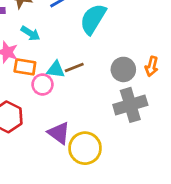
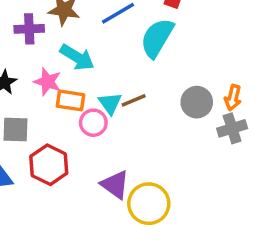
cyan arrow: (30, 33) -> (77, 57), size x1.4
cyan triangle: (56, 70) -> (110, 103), turned 48
gray cross: (130, 105) -> (232, 128), moved, size x0.7

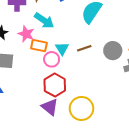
brown line: (134, 100) -> (84, 48), moved
red hexagon: (49, 165) -> (55, 85), moved
purple triangle: (115, 185) -> (50, 107), moved

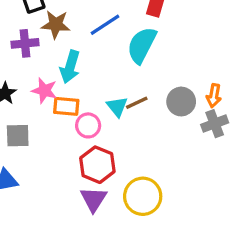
cyan arrow: (44, 21) -> (70, 67), turned 78
cyan triangle: (62, 49) -> (117, 107), moved
purple triangle: (50, 107) -> (93, 199), turned 30

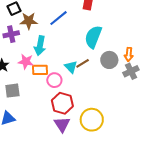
cyan semicircle: (142, 45) -> (93, 37), moved

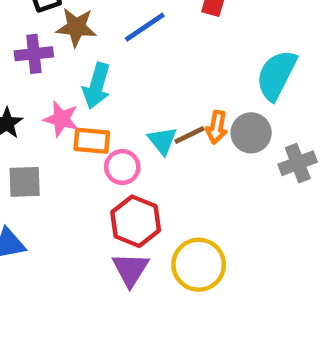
cyan semicircle: (93, 37) -> (276, 75), moved
orange arrow: (129, 54) -> (217, 127), moved

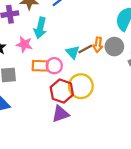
orange rectangle: (92, 141) -> (40, 66), moved
yellow circle: (199, 265) -> (81, 86), moved
purple triangle: (130, 269) -> (60, 114), turned 42

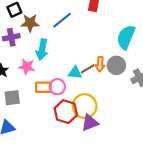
cyan triangle: (73, 52) -> (75, 73), turned -40
purple triangle: (60, 114) -> (90, 123), moved

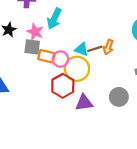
gray circle: (116, 65) -> (119, 97), moved
gray square: (12, 98) -> (32, 47), moved
yellow circle: (85, 106) -> (77, 69), moved

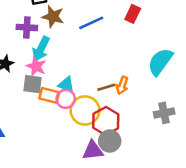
cyan arrow: (54, 19) -> (41, 49), moved
cyan triangle: (82, 49) -> (66, 85), moved
red hexagon: (63, 86) -> (106, 121), moved
gray circle: (119, 97) -> (110, 141), moved

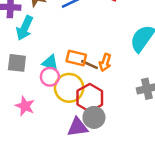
pink star: (36, 66) -> (25, 106), moved
brown line: (106, 87) -> (90, 65), turned 42
orange rectangle: (49, 95) -> (76, 58), moved

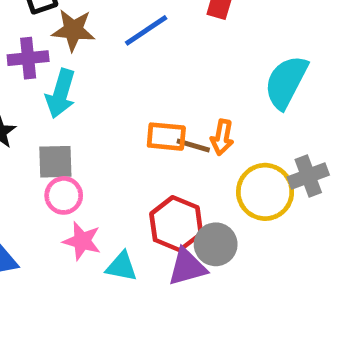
cyan triangle: (50, 63) -> (122, 267), moved
pink circle: (50, 77) -> (64, 195), moved
yellow circle: (69, 88) -> (265, 192), moved
red hexagon: (90, 98) -> (176, 224), moved

